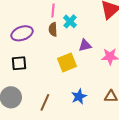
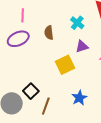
pink line: (53, 10) -> (23, 15), moved
cyan cross: (70, 21) -> (77, 23), moved
black square: (19, 63) -> (31, 91), moved, turned -35

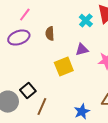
pink line: (23, 15) -> (25, 15), turned 32
cyan cross: (77, 23) -> (86, 21), moved
blue star: (79, 98) -> (82, 112), moved

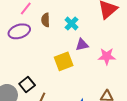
cyan cross: (86, 21) -> (71, 24), moved
brown semicircle: (50, 34) -> (46, 20), moved

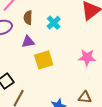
purple triangle: (82, 45) -> (28, 42), moved

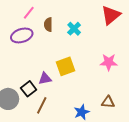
purple triangle: (28, 42) -> (45, 78), moved

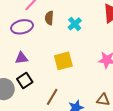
purple triangle: (45, 78) -> (21, 58), moved
brown line: (42, 105) -> (52, 97), moved

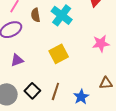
cyan cross: (75, 24) -> (62, 15), size x1.5
black square: (25, 80) -> (32, 91), moved

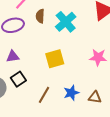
black square: (32, 91) -> (18, 79), moved
blue star: (81, 97) -> (71, 93), moved

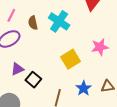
yellow square: (55, 59) -> (70, 59), moved
black square: (18, 79) -> (33, 80), moved

